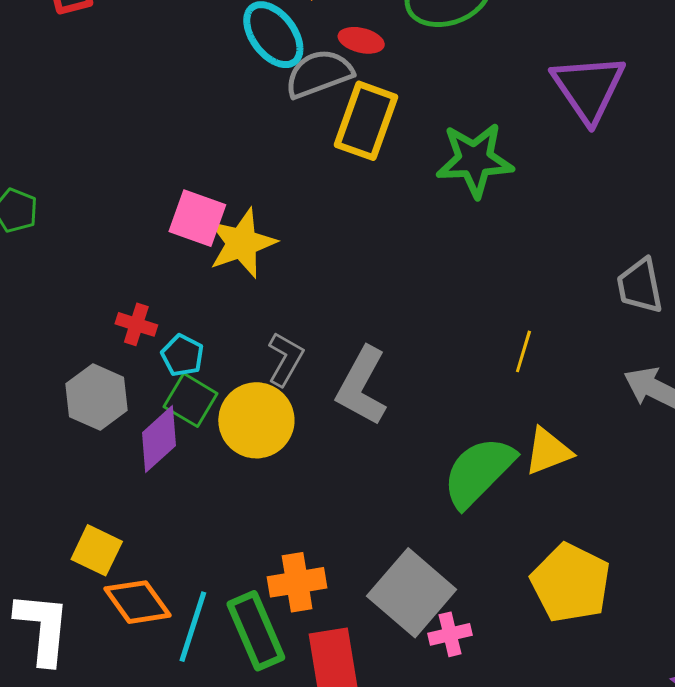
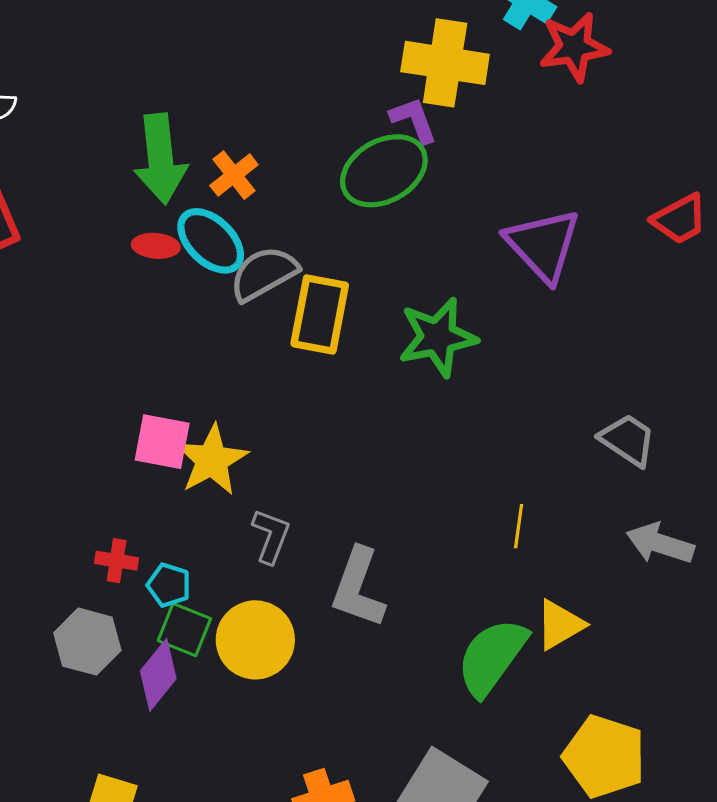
red ellipse: (361, 40) -> (156, 246), moved
gray trapezoid: (640, 286) -> (628, 440), turned 144
gray L-shape: (285, 359) -> (271, 536), moved

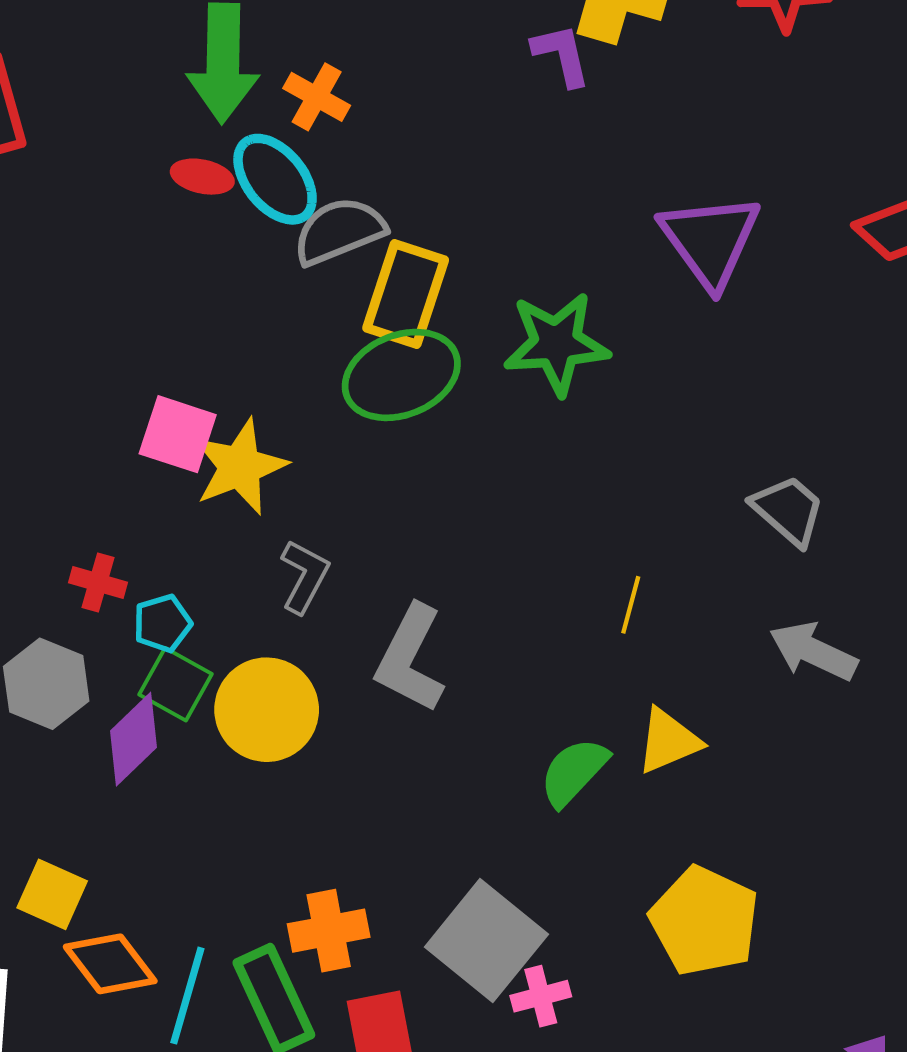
green ellipse: (384, 171) -> (401, 375), moved
orange cross: (234, 175) -> (317, 97), turned -30
cyan pentagon: (169, 585) -> (163, 623), turned 30
green semicircle: (492, 657) -> (574, 772), size x0.7

